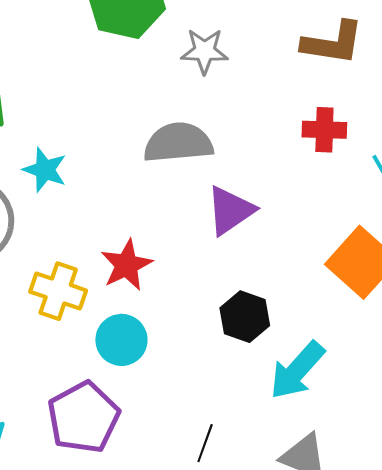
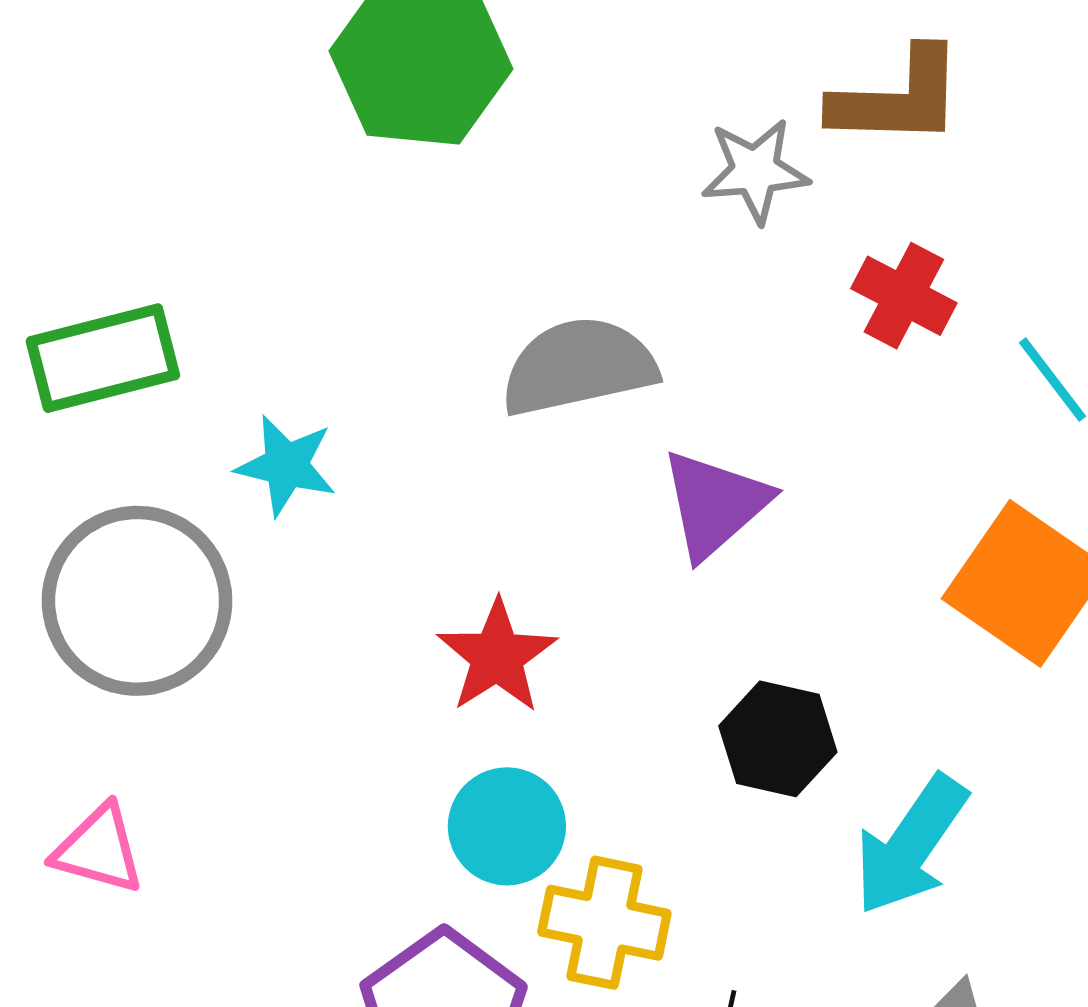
gray star: (205, 51) -> (755, 171), moved
red cross: (324, 130) -> (904, 296), turned 33
yellow cross: (58, 291) -> (604, 923), moved

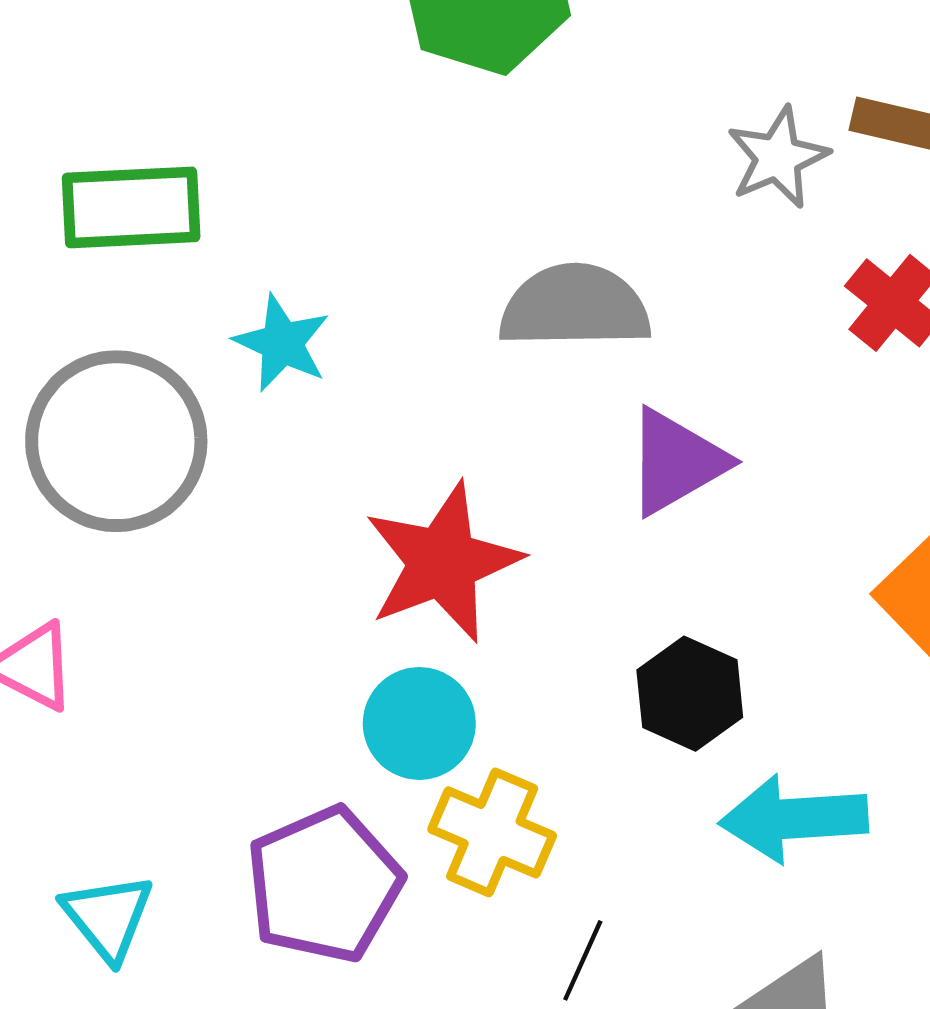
gray star: (755, 171) -> (778, 157), turned -30
red star: (497, 656) -> (443, 562), size x1.4
cyan arrow: (911, 845) -> (794, 819), turned 40

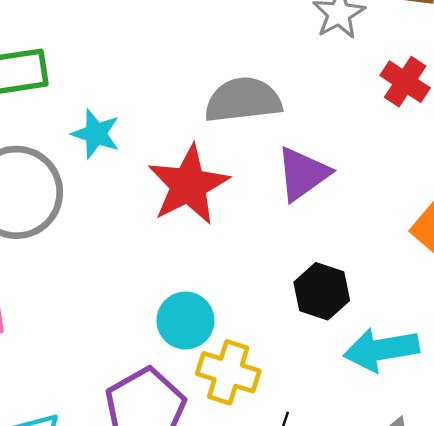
red star: (443, 562) -> (188, 185), moved

